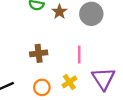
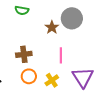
brown star: (59, 12) -> (52, 27), moved
orange circle: (42, 87) -> (29, 76), moved

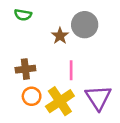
yellow cross: (52, 80) -> (60, 101), size x1.6

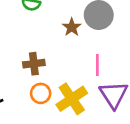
pink line: (71, 70) -> (97, 65), moved

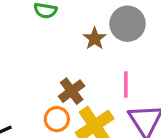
brown cross: (34, 64) -> (72, 91), moved, turned -30

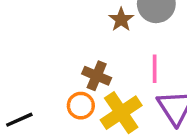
brown cross: (72, 91) -> (97, 76), turned -30

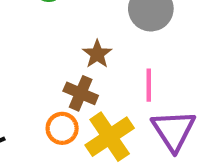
brown star: (121, 20) -> (97, 54), moved

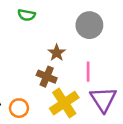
orange circle: (62, 128) -> (19, 108), moved

